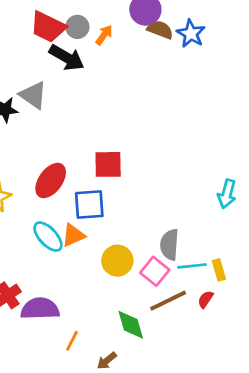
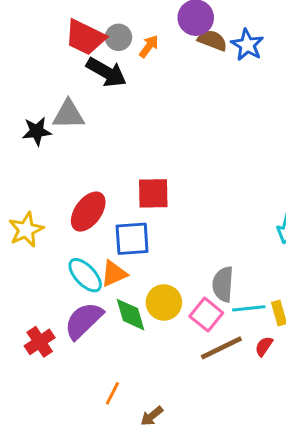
gray triangle: (33, 95) -> (68, 115), turned -36
purple semicircle: (40, 309) -> (84, 321), moved, turned -42
green diamond: (131, 325) -> (131, 315), moved

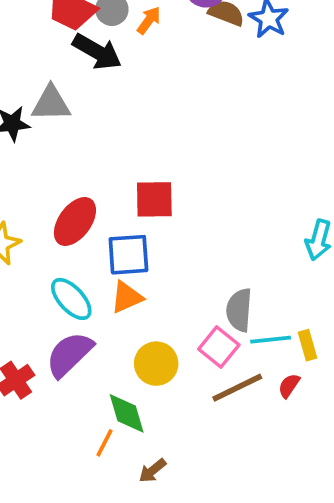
orange triangle: (114, 274) -> (127, 297), moved
yellow circle: (164, 302) -> (156, 364), moved
green diamond: (131, 315) -> (127, 413), moved

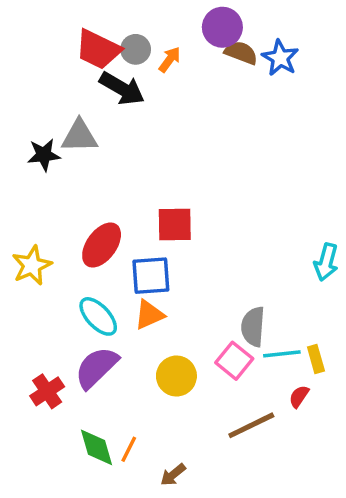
brown line: (237, 388) -> (251, 425), moved
green diamond: (127, 413) -> (96, 447), moved

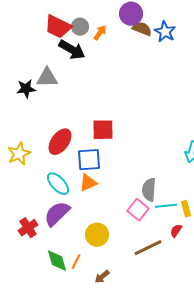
yellow circle: (176, 376) -> (97, 235), moved

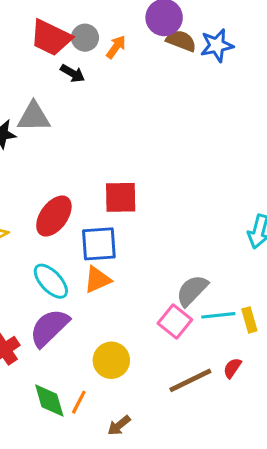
blue star: (165, 32) -> (217, 45), turned 30
black arrow: (72, 50) -> (73, 73), size x0.6
gray semicircle: (149, 190) -> (192, 290), turned 40
red semicircle: (176, 231) -> (232, 368), moved

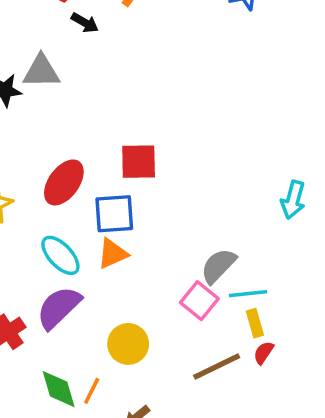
yellow rectangle: (249, 320) -> (255, 323), moved

